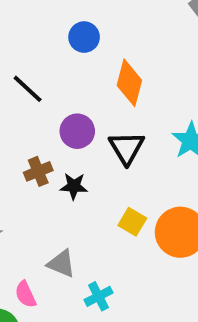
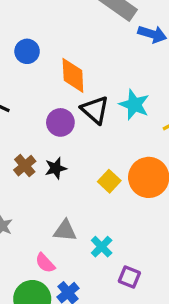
purple circle: (77, 131) -> (60, 122), moved
black triangle: (127, 148) -> (95, 110), moved
yellow square: (132, 222) -> (109, 181), turned 30

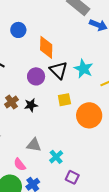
yellow square: (109, 181) -> (64, 100), moved, turned 32

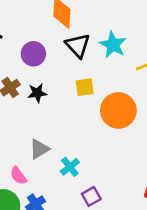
purple circle: (36, 76) -> (33, 54), moved
gray triangle: (34, 145) -> (39, 149), turned -42
purple square: (72, 177) -> (91, 196), turned 32

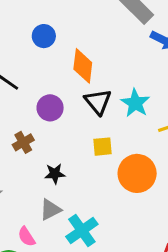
black star: (37, 93) -> (55, 174), moved
cyan cross: (70, 167) -> (82, 230), size x1.5

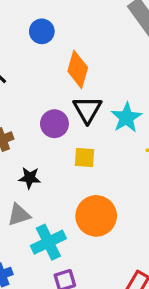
purple circle: (50, 108) -> (54, 124), moved
orange circle: (137, 173) -> (96, 216), moved

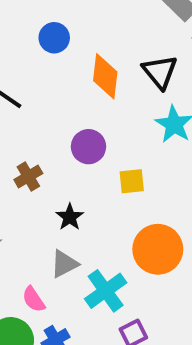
black triangle: (87, 110) -> (160, 72), moved
black star: (30, 178) -> (70, 217), turned -30

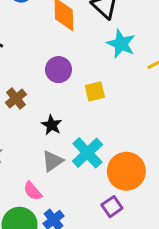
orange circle: (158, 249) -> (126, 171), moved
cyan cross: (106, 291) -> (87, 153), moved

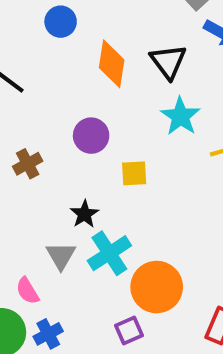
black star: (52, 125) -> (84, 214), moved
gray triangle: (52, 161) -> (61, 256), turned -35

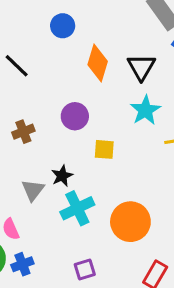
gray triangle: (61, 256) -> (33, 190), moved
orange circle: (157, 287) -> (130, 222), moved

